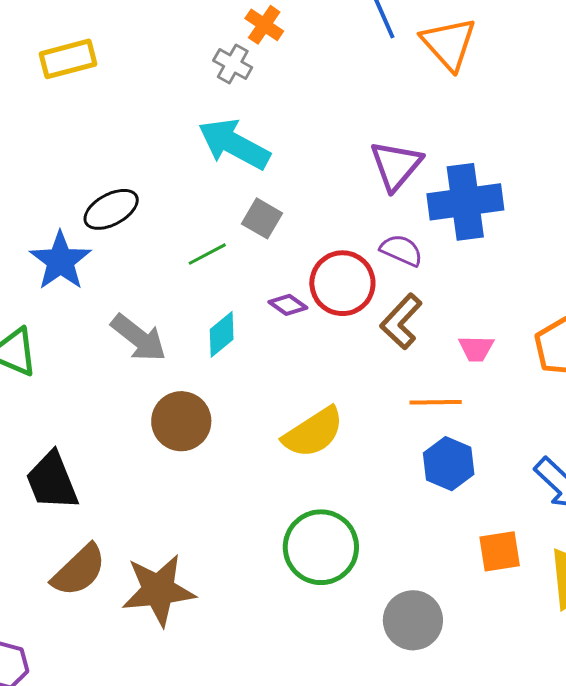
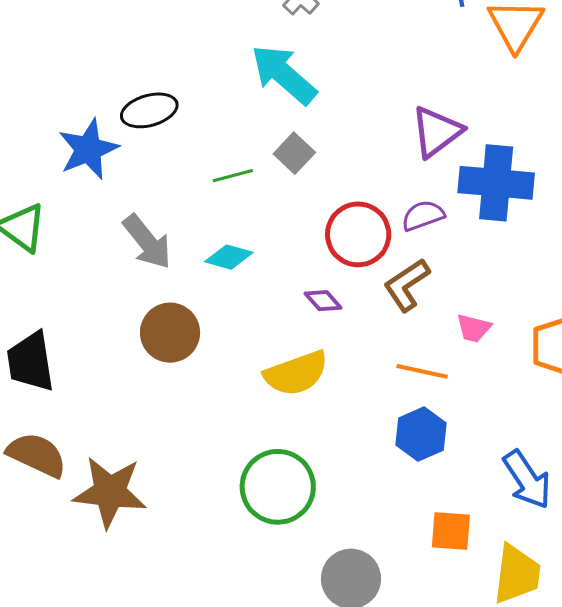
purple semicircle: (401, 250) -> (423, 216), turned -57
purple diamond: (288, 305) -> (323, 301), moved
cyan diamond: (222, 334) -> (229, 257), turned 42
brown semicircle: (79, 570) -> (37, 455), turned -124

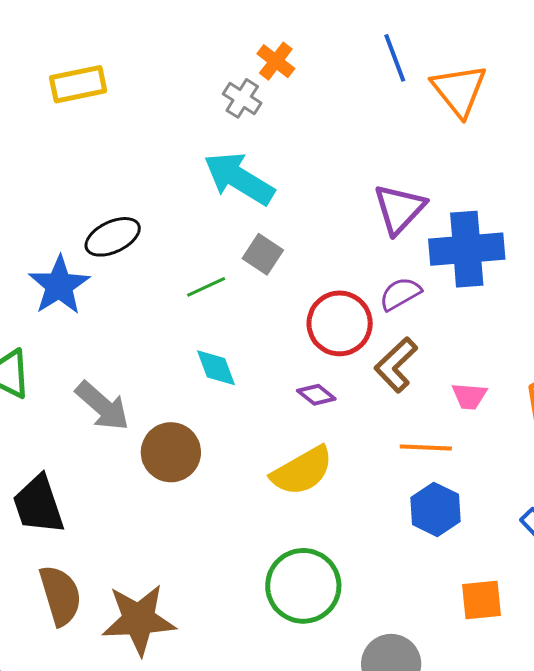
gray arrow: (147, 242) -> (102, 406), moved
cyan diamond: (229, 257) -> (216, 368), turned 63
brown semicircle: (37, 455) -> (60, 595), turned 58

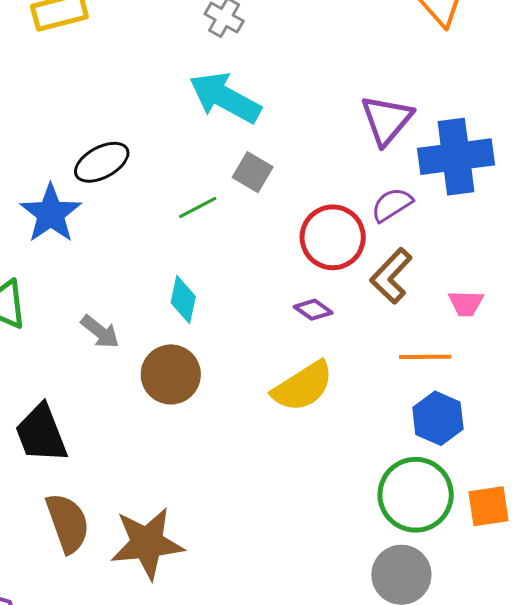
cyan diamond: (216, 368) -> (183, 300), moved, turned 36
gray arrow: (102, 406) -> (100, 332), size x0.7
green circle: (303, 586) -> (416, 495), moved

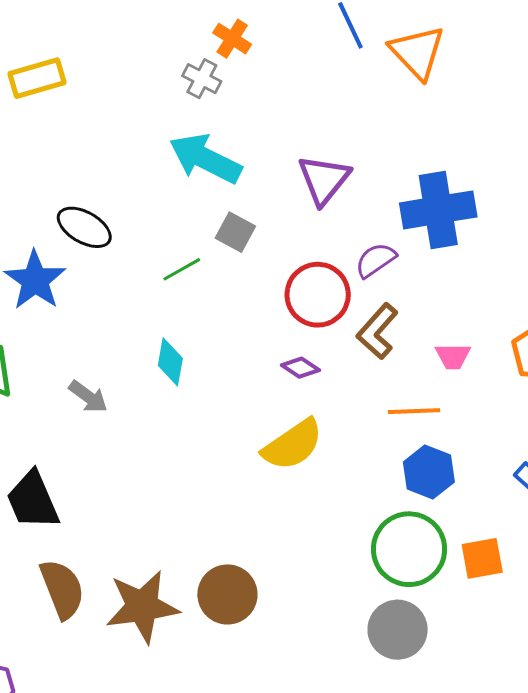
purple triangle: (387, 120) -> (324, 180), moved
black ellipse: (102, 162) -> (84, 227), turned 60
brown circle: (171, 374) -> (227, 594), moved

